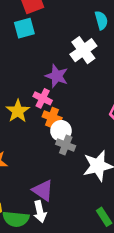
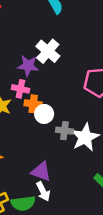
white cross: (83, 50) -> (48, 51), moved
gray cross: (66, 145) -> (64, 131), moved

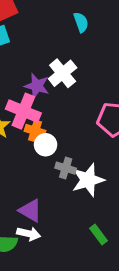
pink cross: (20, 89) -> (23, 111), size x1.6
white arrow: (43, 191) -> (29, 234), turned -60

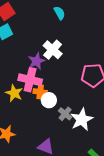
purple star: (37, 86) -> (36, 61), turned -30
gray cross: (66, 168) -> (65, 114), turned 32

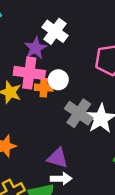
white circle: (49, 100) -> (58, 80), moved
gray cross: (65, 114) -> (79, 113), size x1.5

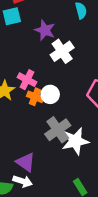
purple star: (35, 48) -> (45, 30), moved, turned 30
pink cross: (29, 73) -> (27, 80), size x0.7

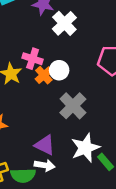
orange cross: (35, 97) -> (44, 75), turned 35
white star: (75, 141) -> (85, 148), moved

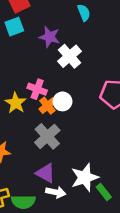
gray cross: (73, 106) -> (47, 136), moved
white arrow: (45, 165) -> (56, 192), moved

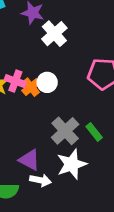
pink cross: (37, 89) -> (15, 81), moved
gray cross: (47, 136) -> (65, 131), moved
green rectangle: (104, 192) -> (94, 132), moved

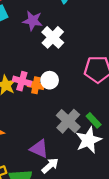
orange cross: (31, 87) -> (36, 85), turned -35
white star: (72, 164) -> (88, 140), moved
white arrow: (41, 180) -> (50, 166), turned -48

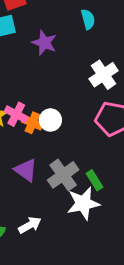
white cross: (53, 37) -> (104, 75), moved
purple triangle: (39, 149) -> (26, 170), moved

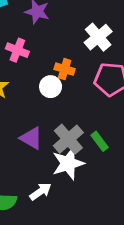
pink cross: (16, 114) -> (17, 50), moved
orange cross: (32, 123) -> (65, 69), moved
white star: (83, 203) -> (68, 163), moved

